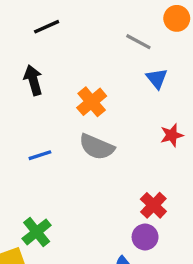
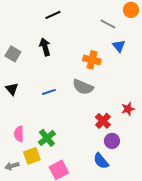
orange cross: (92, 102) -> (92, 60), moved, turned -36
red star: (172, 135) -> (128, 109), moved
red cross: (153, 205) -> (103, 121), moved

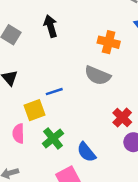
blue line: (49, 92) -> (54, 92), moved
yellow square: (32, 156) -> (34, 110), moved
blue semicircle: (101, 161) -> (86, 152), moved

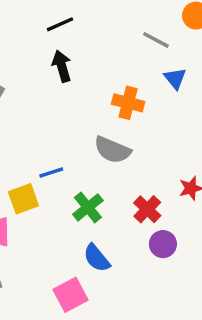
black arrow: (51, 26) -> (62, 66), moved
green cross: (53, 138) -> (88, 207), moved

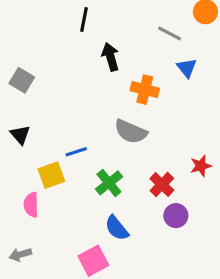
black line: (60, 24) -> (84, 20), turned -55
black arrow: (62, 66) -> (110, 57), moved

